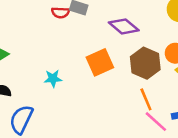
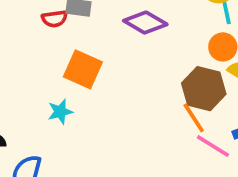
orange square: (100, 62) -> (83, 69), moved, turned -32
brown hexagon: (145, 63) -> (204, 89), moved

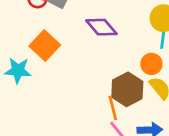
cyan star: (60, 112) -> (18, 70), size x1.4

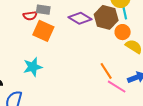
orange square: (45, 46) -> (43, 31), moved
brown hexagon: (127, 89) -> (106, 17), moved

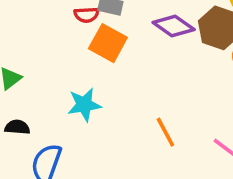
orange line: (106, 71) -> (165, 132), moved

